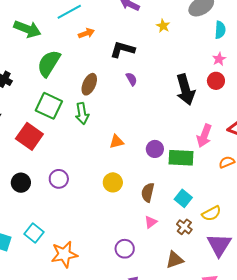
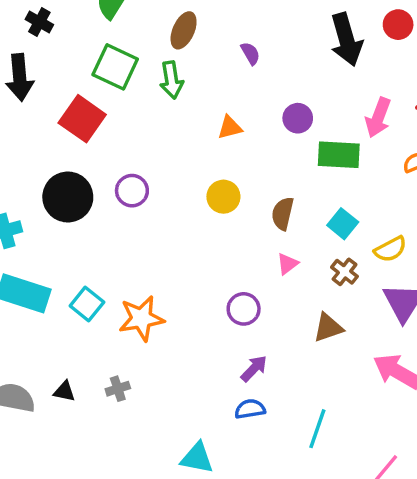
purple semicircle: (131, 79) -> (250, 53), moved
purple circle: (155, 149) -> (298, 118), moved
black circle: (21, 183) -> (68, 197), size x1.5
cyan square: (34, 233) -> (87, 304), moved

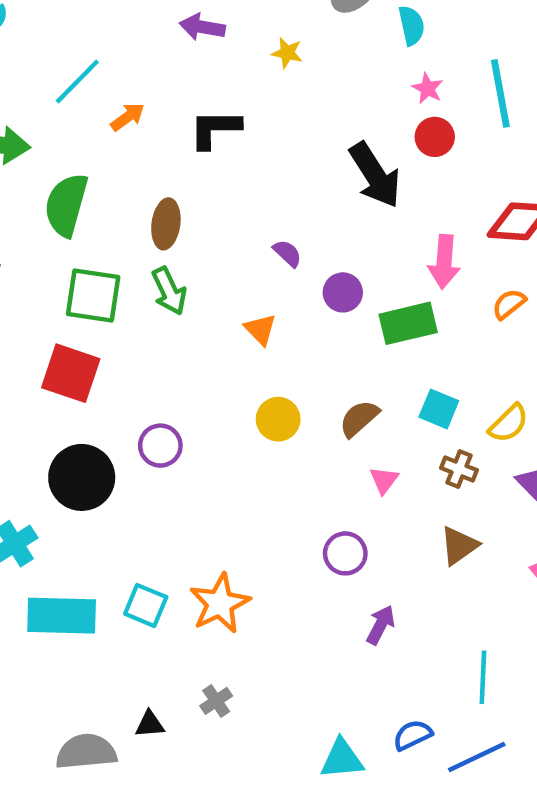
purple semicircle: (250, 53) -> (287, 253), moved
orange triangle: (230, 127) -> (260, 329), turned -44
brown semicircle: (283, 214) -> (359, 418), turned 52
blue semicircle: (250, 409) -> (413, 735), moved

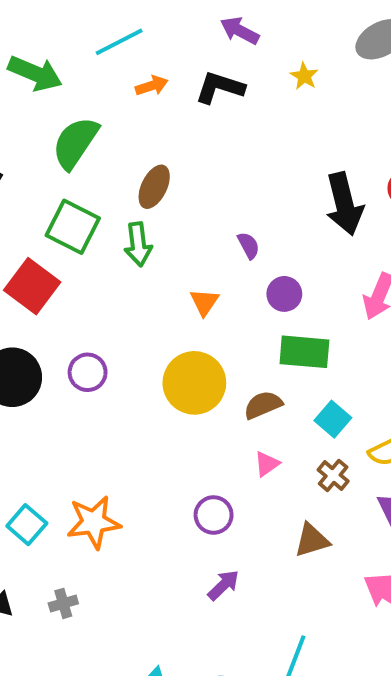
black L-shape: (215, 129) -> (220, 88), moved
green rectangle: (408, 323) -> (304, 352), moved
yellow circle: (278, 419) -> (194, 383), size x1.6
cyan square: (146, 605) -> (27, 525), moved

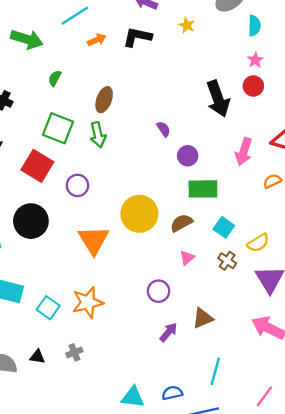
green semicircle: (75, 143) -> (55, 78), size x0.5
orange triangle: (204, 302) -> (94, 240), moved, size x1.8
purple circle: (88, 372) -> (77, 185), moved
brown triangle: (312, 540) -> (203, 318), moved

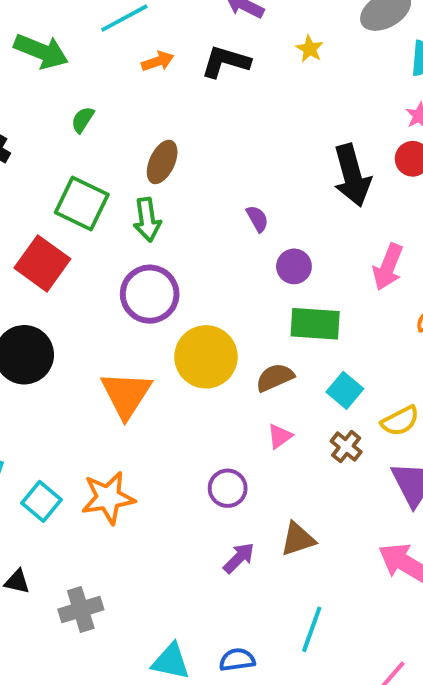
purple circle: (77, 185) -> (150, 294), moved, size x1.5
gray cross: (74, 352) -> (81, 610), moved, size x1.5

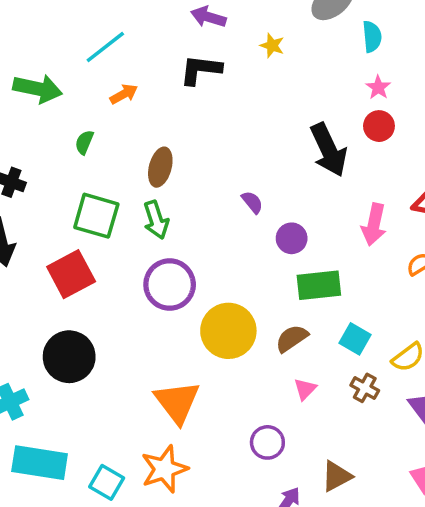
orange arrow: (158, 61) -> (124, 94), moved
red square: (42, 263) -> (71, 274), turned 36
orange triangle: (126, 394) -> (177, 402), moved

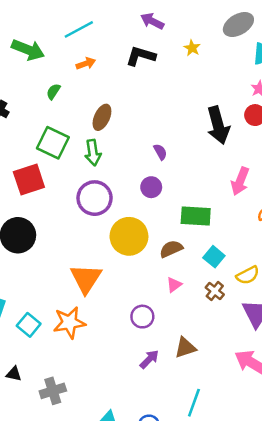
purple circle: (292, 238) -> (151, 187), moved

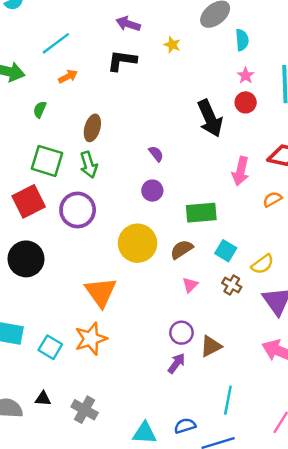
purple circle: (95, 198) -> (78, 210), moved
purple circle: (142, 317) -> (181, 333), moved
gray cross: (53, 391) -> (85, 410), turned -35

